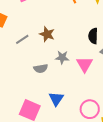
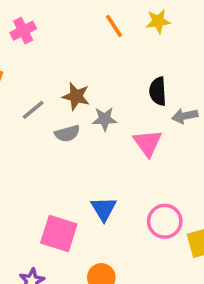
gray star: (62, 57) -> (105, 119), moved
gray semicircle: (41, 69) -> (67, 134), moved

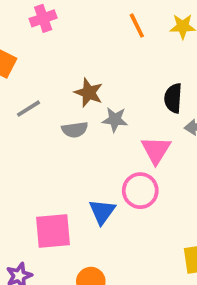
gray line: (33, 110) -> (28, 109), moved
pink circle: (165, 221) -> (140, 191), moved
pink square: (59, 233) -> (53, 231), turned -30

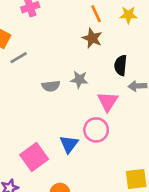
brown star: (89, 93) -> (92, 38), moved
gray line: (28, 109) -> (19, 58), moved
pink square: (53, 231) -> (34, 157), turned -32

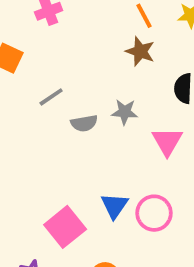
gray line: (19, 58) -> (51, 97), moved
pink circle: (96, 130) -> (154, 213), moved

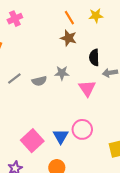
gray line: (51, 97) -> (14, 79), moved
blue triangle: (114, 206) -> (61, 136), moved

